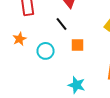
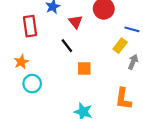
cyan circle: (46, 51) -> (32, 84), moved

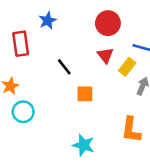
red triangle: (76, 22) -> (105, 55), moved

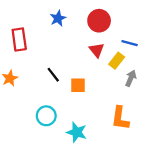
blue star: (48, 21) -> (58, 18), moved
black line: (64, 67) -> (53, 75), moved
cyan circle: (23, 112) -> (46, 116), moved

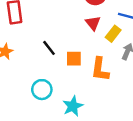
orange L-shape: (120, 118) -> (100, 69), moved
cyan star: (77, 132) -> (73, 106), turned 30

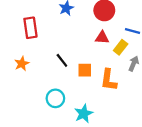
red triangle: (93, 23) -> (102, 38), turned -48

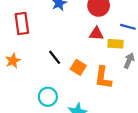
yellow rectangle: (121, 47) -> (115, 44), turned 56
orange square: (85, 70) -> (78, 67), turned 32

